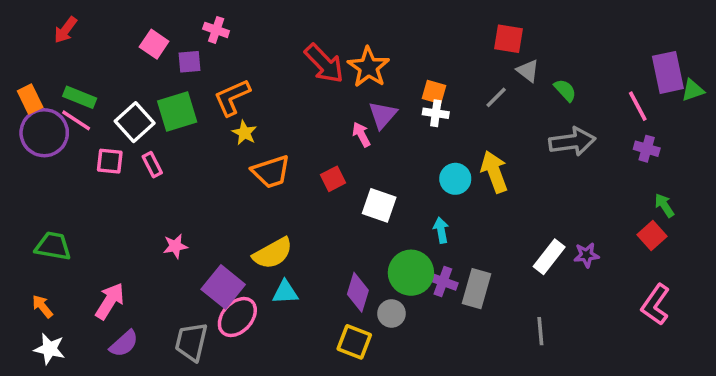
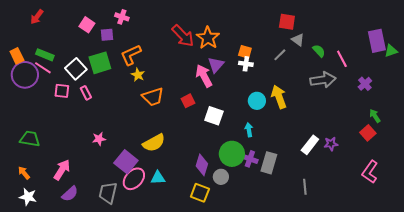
pink line: (638, 106) -> (342, 59), moved
pink arrow: (361, 135) -> (204, 76), size x1.6
purple cross: (647, 149) -> (365, 84), turned 32
cyan triangle: (285, 292) -> (158, 178), moved

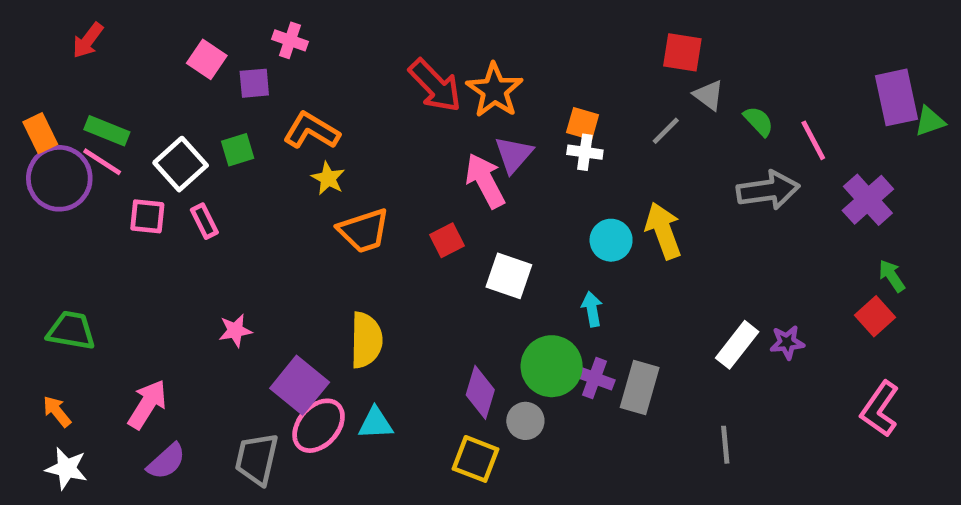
orange L-shape: (131, 55) -> (311, 131), turned 55
green square: (100, 63) -> (238, 150), size x0.6
purple cross: (365, 84) -> (868, 200), size x1.5
yellow semicircle: (154, 143) -> (366, 340), turned -60

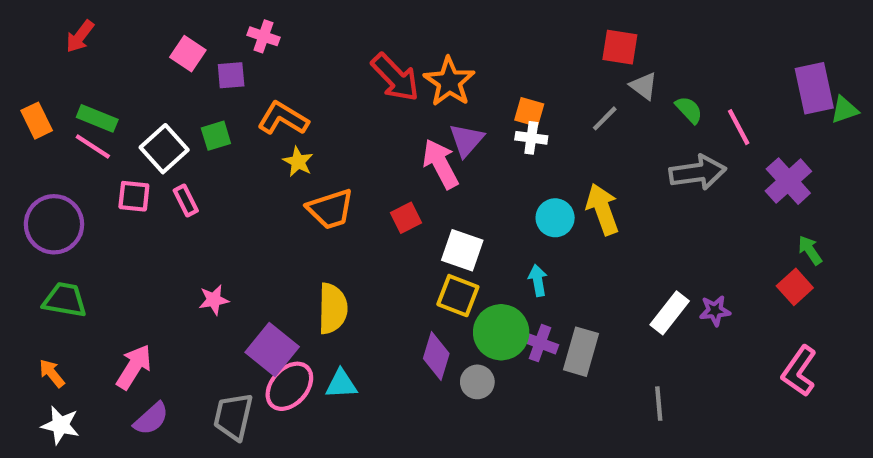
purple circle: (59, 178) -> (54, 224), moved
yellow square: (476, 459) -> (458, 296), moved

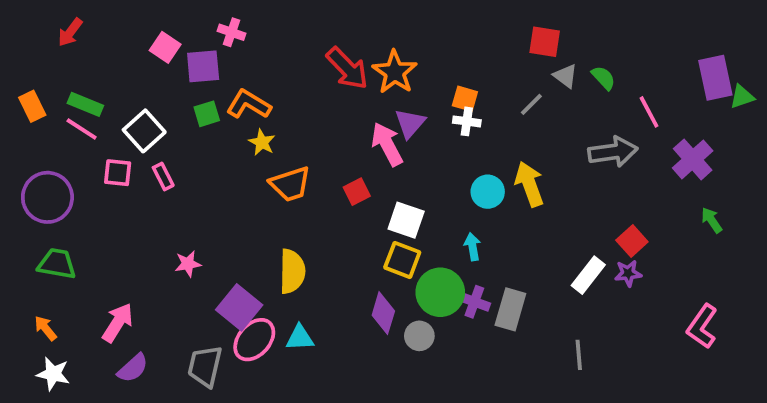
purple square: (231, 75) -> (203, 66), size x1.4
green semicircle: (689, 110) -> (603, 78), moved
green square: (216, 136) -> (207, 114), moved
red square: (795, 287) -> (632, 241), moved

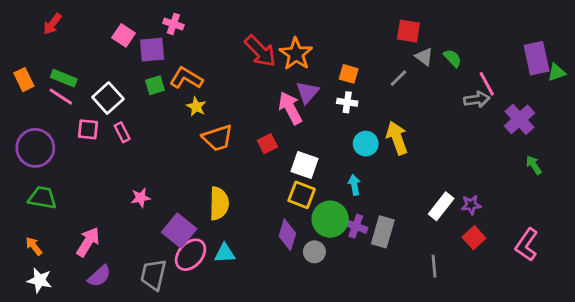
white cross: (467, 121) -> (347, 102), moved
gray arrow: (613, 152) -> (477, 99), moved, size x0.7
red square: (632, 241) -> (474, 238), moved

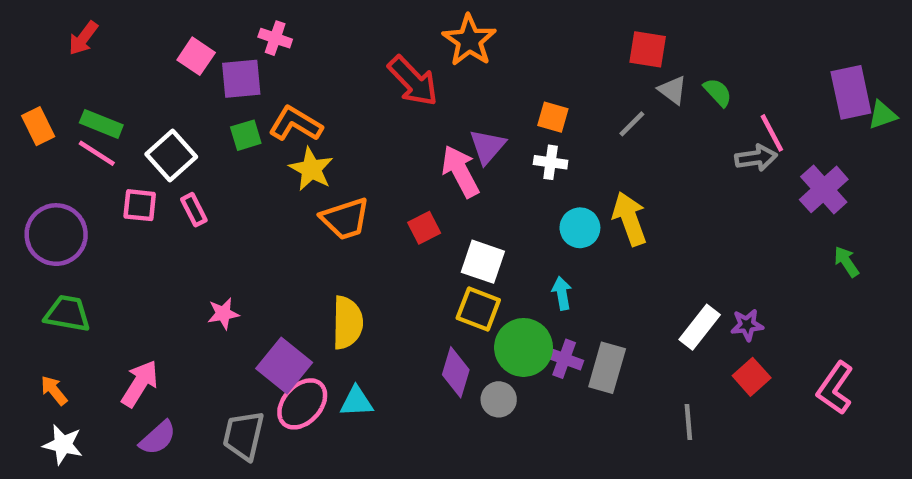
orange star: (296, 54) -> (469, 40), moved
yellow star: (196, 107) -> (311, 169), size x1.4

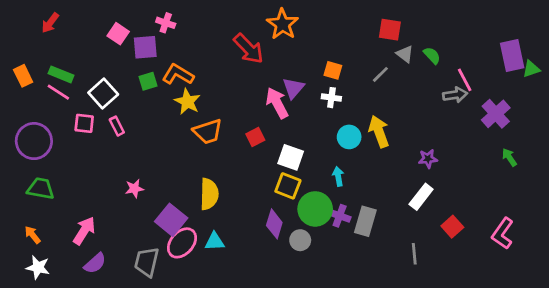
purple star: (747, 325) -> (428, 159), moved

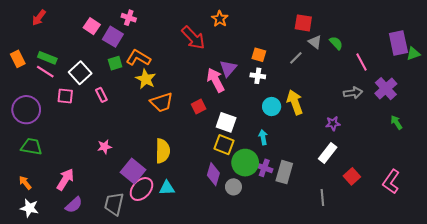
orange star: (283, 24) -> (220, 19), size x0.7
purple square: (145, 47) -> (113, 37), turned 36
gray arrow: (455, 95) -> (353, 93), moved
pink rectangle: (117, 126) -> (101, 95), moved

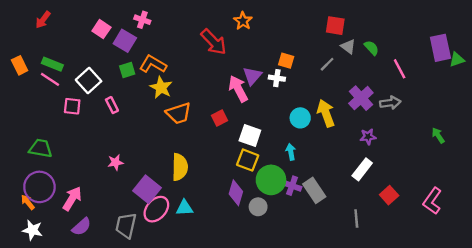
white cross: (258, 76) -> (277, 78), moved
purple cross: (386, 89) -> (361, 98), moved
purple circle: (26, 110) -> (39, 187), moved
green trapezoid: (31, 147) -> (41, 148), moved
gray rectangle: (284, 172) -> (314, 190), turned -50

